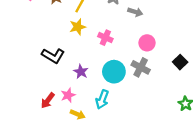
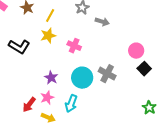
pink circle: (147, 43) -> (136, 51), moved
black L-shape: (53, 56) -> (19, 47), moved
pink star: (68, 95) -> (47, 98), moved
red arrow: (48, 100) -> (29, 105), moved

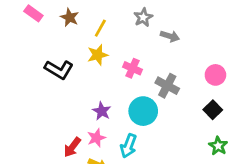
black square: (144, 69) -> (213, 110), moved
gray cross: (107, 74) -> (167, 86), moved
green star: (149, 108) -> (218, 146), moved

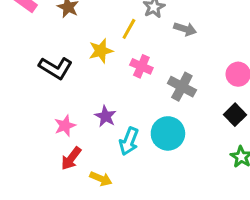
yellow line: (100, 28) -> (129, 29), moved
cyan circle: (143, 111) -> (168, 133), moved
pink star: (96, 138) -> (65, 126), moved
cyan arrow: (128, 146) -> (129, 141), moved

